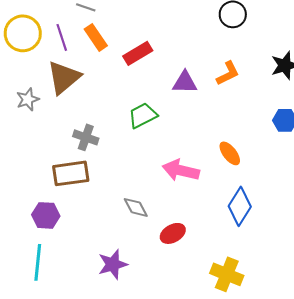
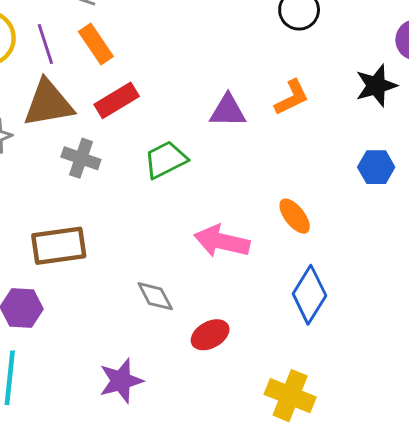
red rectangle: (138, 53) -> (117, 100), moved
brown triangle: (64, 77) -> (48, 103), turned 30
gray cross: (86, 137) -> (81, 158), moved

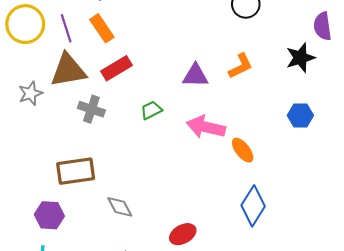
green trapezoid: (166, 160) -> (151, 110), size x0.7
pink arrow: (222, 241) -> (206, 127), moved
gray diamond: (155, 296) -> (120, 207), moved

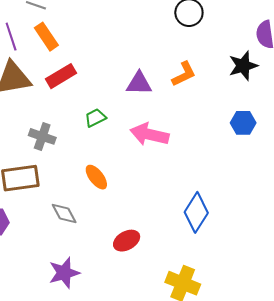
gray cross: (91, 109) -> (42, 136), moved
orange ellipse: (243, 150) -> (96, 177), moved

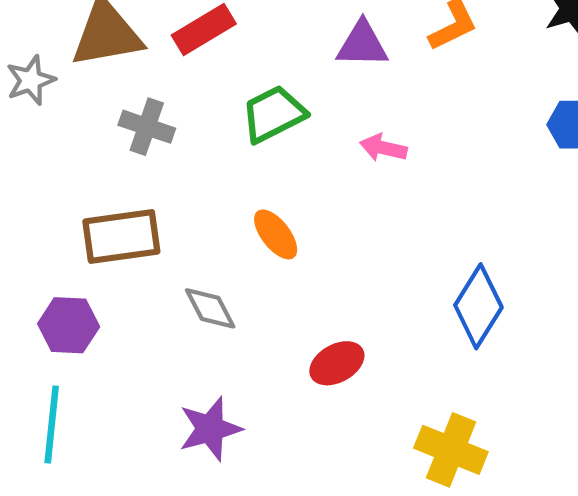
green trapezoid: (95, 118) -> (274, 114), size x1.5
pink arrow: (149, 134) -> (383, 148), size x0.6
gray cross: (42, 136) -> (147, 127), moved

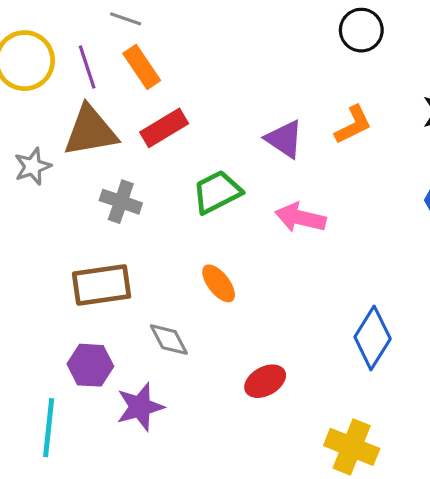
purple triangle: (362, 44) -> (284, 139), turned 33
pink arrow: (383, 148) -> (300, 218), size x1.4
purple hexagon: (69, 325) -> (90, 365), moved
purple star: (210, 429) -> (140, 407), moved

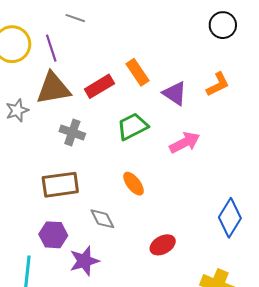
orange rectangle: (142, 67) -> (138, 72), moved
pink arrow: (300, 218) -> (185, 143), turned 140

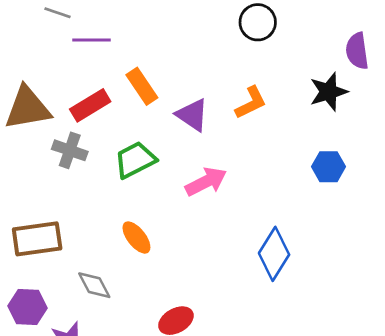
purple line: (51, 48) -> (92, 40), moved, turned -72
gray cross: (72, 132) -> (70, 150), moved
blue diamond: (230, 218) -> (274, 254), moved

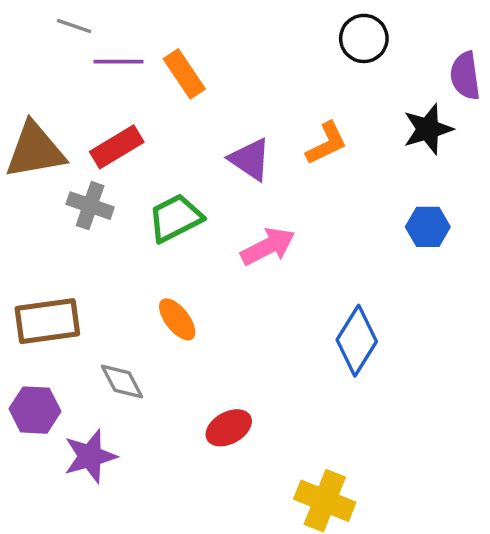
black circle: (258, 22) -> (364, 38), moved
orange rectangle: (142, 86) -> (184, 74), moved

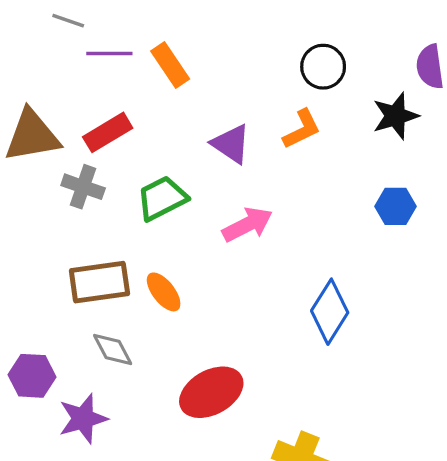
black circle: (364, 38) -> (323, 67), moved
brown rectangle: (47, 321) -> (99, 282), moved
red ellipse: (229, 428) -> (211, 392), size x1.5

